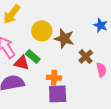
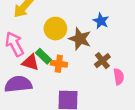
blue star: (101, 25) -> (101, 21), moved
orange cross: (54, 78) -> (59, 64), moved

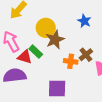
brown star: (80, 39) -> (55, 40), moved, turned 30
orange cross: (59, 64) -> (71, 61), moved

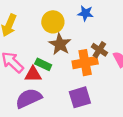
yellow circle: (46, 28) -> (53, 22), moved
orange cross: (71, 61) -> (85, 63), size x1.5

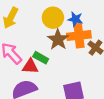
blue star: (86, 13) -> (75, 19), moved
orange cross: (85, 63) -> (79, 36), moved

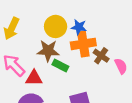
brown star: (58, 40) -> (48, 51), moved, turned -30
green rectangle: (41, 58) -> (60, 65), moved

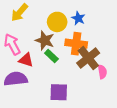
blue star: (79, 27) -> (78, 18), moved
brown cross: (101, 56) -> (88, 58), size x1.6

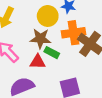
red triangle: (26, 60) -> (38, 62), moved

